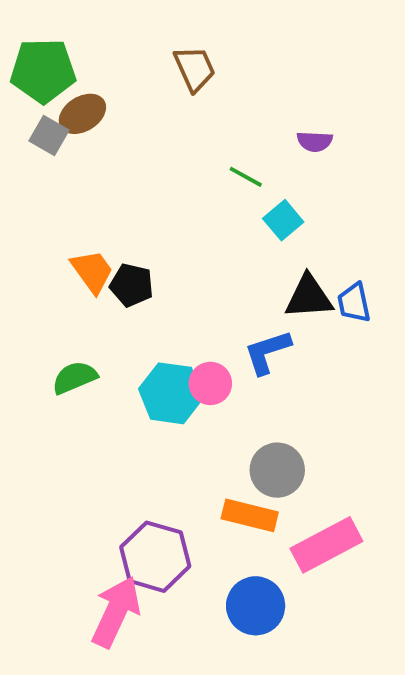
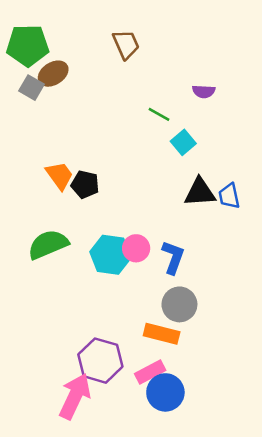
blue L-shape: (267, 352) -> (173, 257), moved, turned 128
green semicircle: (75, 378) -> (48, 244), size x1.4
pink rectangle: (326, 545) -> (150, 372), moved, size x0.7

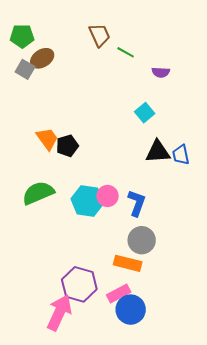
green pentagon: (28, 46) -> (22, 36), size x0.7
green line: (159, 114) -> (126, 52), moved
black pentagon: (85, 185) -> (67, 146), turned -30

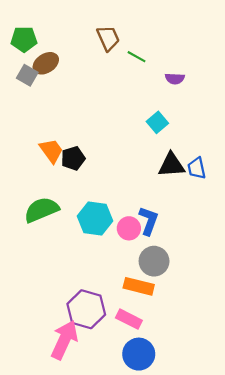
pink circle: (107, 196) -> (129, 228), moved
pink rectangle: (119, 293) -> (129, 319), turned 55
blue circle: (131, 310) -> (139, 354), moved

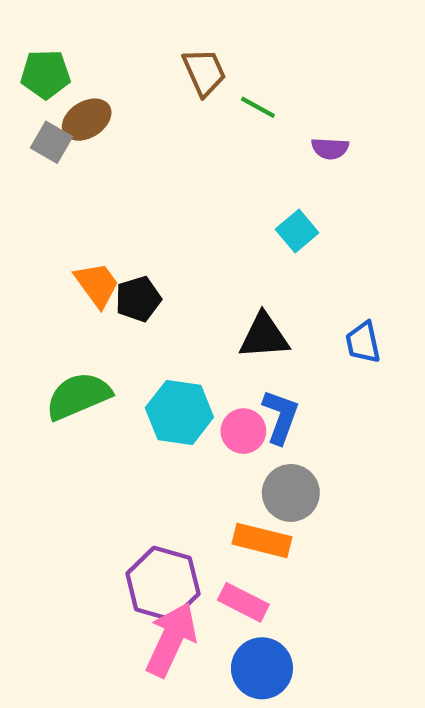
black triangle: (172, 165) -> (264, 336), moved
blue trapezoid: (197, 168) -> (363, 342), moved
pink arrow: (64, 340) -> (171, 639), moved

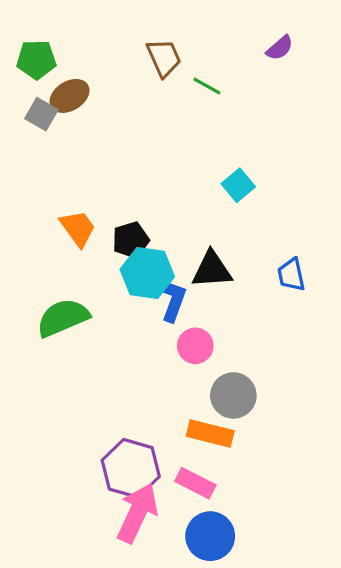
purple semicircle: (330, 148) -> (280, 48), moved, turned -44
black pentagon: (138, 299) -> (131, 240), moved
cyan hexagon: (179, 412) -> (147, 273), moved
blue L-shape: (281, 417) -> (172, 299), moved

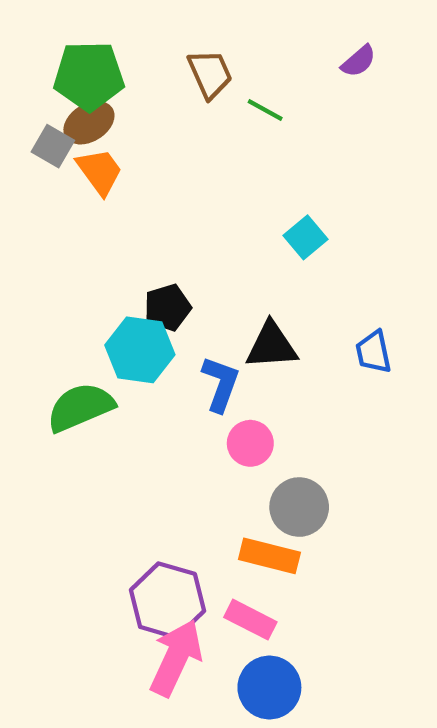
green pentagon: (36, 60) -> (89, 76), moved, size x1.4
orange trapezoid: (78, 228) -> (100, 172), moved
cyan hexagon: (147, 273) -> (140, 350), moved

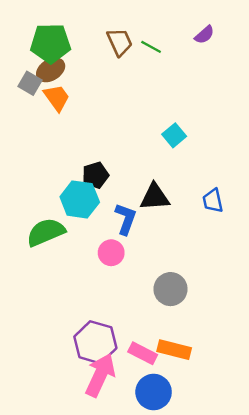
green line: (265, 110) -> (151, 47), moved
pink circle: (250, 443) -> (111, 253), moved
orange rectangle: (269, 556) -> (174, 350), moved

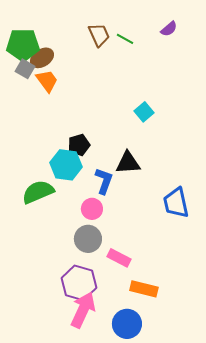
green pentagon: (51, 43) -> (23, 45), moved
blue trapezoid: (213, 201) -> (176, 203), moved, size x1.5
gray circle: (170, 289) -> (88, 239), moved
pink rectangle: (143, 353) -> (119, 258), moved

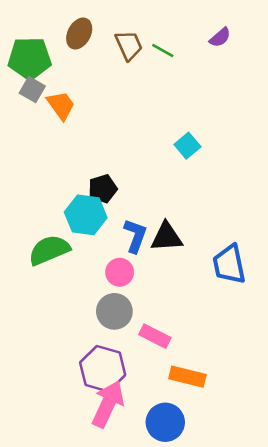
brown ellipse: (42, 58) -> (79, 34), moved, turned -30
black triangle: (128, 163) -> (167, 237), moved

